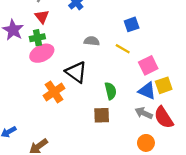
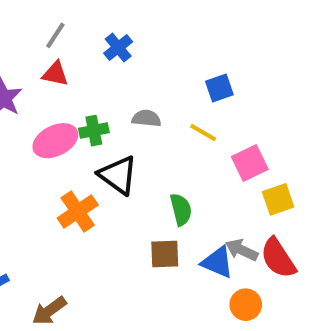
red triangle: (42, 17) -> (55, 74), turned -40
green cross: (37, 38) -> (94, 131), moved
blue triangle: (147, 91) -> (217, 262), moved

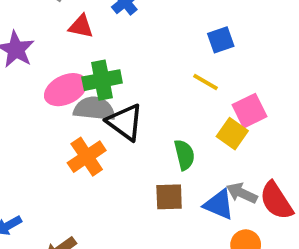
red triangle: (55, 74) -> (81, 26), moved
gray semicircle: (146, 118) -> (94, 109), moved, size x1.5
green cross: (94, 131) -> (102, 80), size x1.4
yellow square: (278, 199) -> (232, 134), moved, turned -36

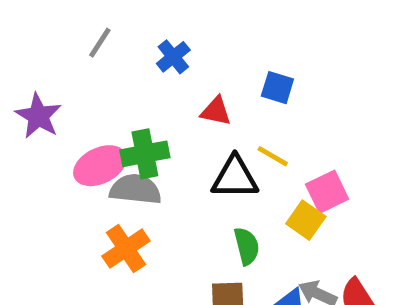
red triangle: (81, 26) -> (216, 111), moved
blue square: (221, 40) -> (277, 88), moved, turned 36
black triangle: (125, 122) -> (235, 177), moved, turned -36

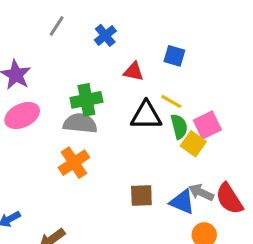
pink ellipse: (100, 166) -> (22, 116), moved
green semicircle: (247, 246) -> (179, 127), moved

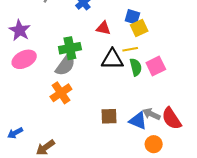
yellow line: (171, 101) -> (130, 49), turned -40
gray semicircle: (80, 123) -> (65, 65), turned 120
yellow square: (193, 144) -> (139, 28), moved, turned 30

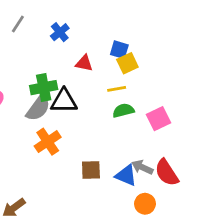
black triangle: (112, 59) -> (64, 101), moved
pink square: (156, 66) -> (158, 119), moved
green semicircle: (136, 67) -> (123, 111), turned -90
orange cross: (61, 93) -> (48, 142), moved

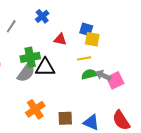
gray line: (18, 24) -> (11, 26), moved
yellow square: (127, 63) -> (92, 39), turned 35
orange cross: (48, 142) -> (35, 109), moved
gray arrow: (142, 167) -> (103, 75), moved

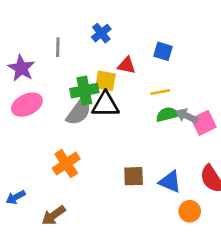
gray line: (11, 26) -> (58, 47), turned -32
yellow square: (92, 39) -> (105, 81), moved
orange cross: (35, 109) -> (66, 164), moved

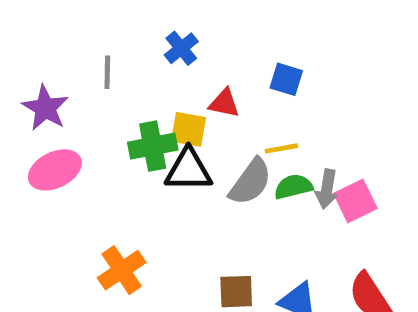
gray semicircle: (79, 112) -> (250, 182), moved
gray arrow: (187, 116) -> (327, 189), turned -105

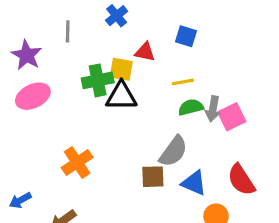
gray semicircle: (250, 182) -> (173, 151), moved

